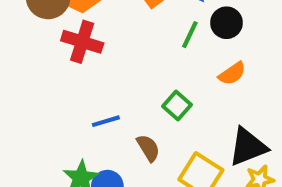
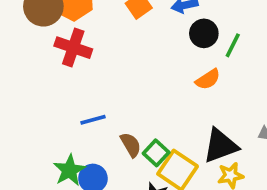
green line: (190, 35) -> (233, 45), moved
green square: (177, 106) -> (156, 153), moved

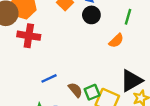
black circle: (204, 33) -> (91, 15), moved
green square: (156, 153) -> (92, 92), turned 35

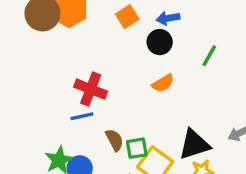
red cross: (29, 36) -> (91, 89), moved
orange semicircle: (116, 41) -> (163, 83), moved

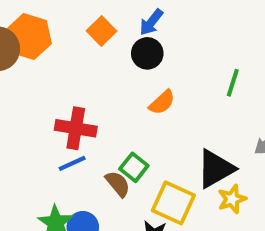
blue arrow: (168, 18) -> (151, 22), turned -30
green line: (209, 56) -> (233, 83), moved
green square: (137, 148) -> (134, 167), moved, turned -30

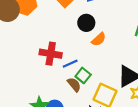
black circle: (147, 53) -> (86, 23), moved
blue line: (72, 163) -> (70, 64), moved

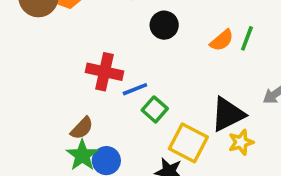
orange semicircle: (99, 39) -> (222, 40), moved
brown semicircle: (74, 85) -> (82, 128), moved, turned 80

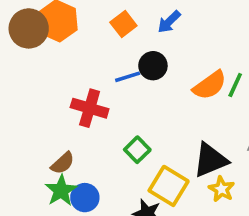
orange semicircle: (222, 40) -> (210, 85), size x1.4
blue line: (135, 89) -> (128, 77), moved
yellow star: (241, 142) -> (222, 189), turned -30

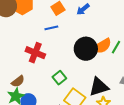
black circle: (153, 66) -> (86, 49), moved, size x1.5
blue line: (128, 77) -> (51, 28), moved

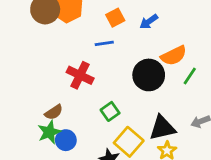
orange semicircle: (102, 46) -> (174, 56), moved

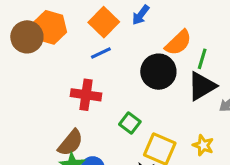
orange square: (115, 18) -> (104, 22), size x1.4
brown semicircle: (54, 112) -> (71, 143), size x1.4
black triangle: (162, 128) -> (202, 86), moved

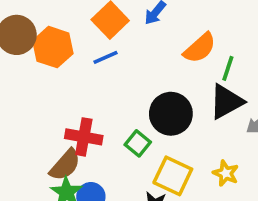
orange hexagon: (50, 27) -> (53, 47), moved
black circle: (158, 72) -> (171, 114), moved
red cross: (86, 95) -> (84, 137), moved

